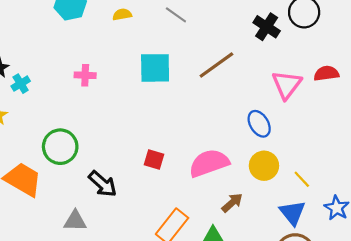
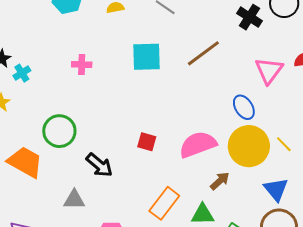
yellow circle: (264, 166) -> (249, 146), size x1.5
yellow line: (302, 179) -> (284, 144), moved

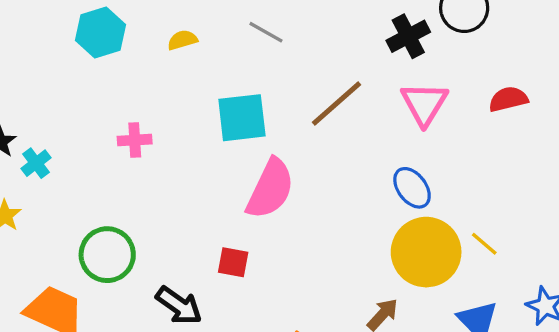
black cross: (249, 17) -> (408, 36), turned 35
pink triangle: (269, 71) -> (424, 104), moved
red square: (147, 142) -> (233, 262), moved
pink semicircle: (198, 144) -> (270, 189), moved, turned 141

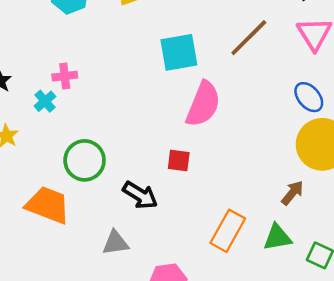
pink cross: (135, 140) -> (65, 76), moved
cyan cross: (36, 163) -> (45, 101), moved

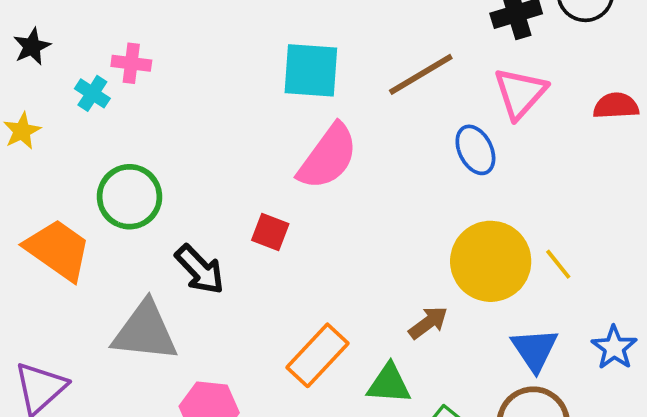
blue ellipse: (309, 97) -> (475, 150), moved
cyan cross: (45, 101) -> (92, 93), turned -30
gray triangle: (115, 243) -> (145, 331), size x1.6

